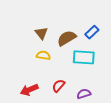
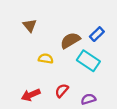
brown triangle: (41, 33) -> (30, 26), moved
cyan rectangle: (84, 57) -> (88, 61), turned 30

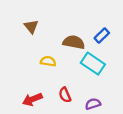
brown semicircle: (70, 40) -> (74, 42), turned 42
red semicircle: (62, 91) -> (65, 95), turned -64

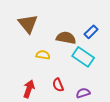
brown triangle: (31, 27) -> (28, 24), size x1.5
red arrow: (32, 99) -> (29, 89), turned 132

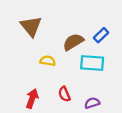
brown semicircle: (66, 38) -> (73, 42), turned -42
cyan rectangle: (83, 57) -> (92, 63), turned -30

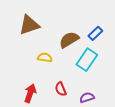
brown triangle: (31, 26) -> (29, 25), turned 50
cyan rectangle: (92, 63) -> (87, 60), turned -60

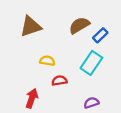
brown semicircle: (69, 40) -> (79, 25), moved
red semicircle: (61, 89) -> (59, 81), moved, turned 104

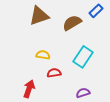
brown triangle: (31, 26) -> (39, 16), moved
blue rectangle: (100, 35) -> (96, 11), moved

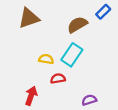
brown triangle: (39, 16) -> (29, 18), moved
cyan rectangle: (83, 57) -> (72, 55), moved

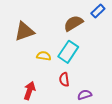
brown triangle: (29, 18) -> (24, 31), moved
red semicircle: (58, 79) -> (64, 79), moved, turned -88

